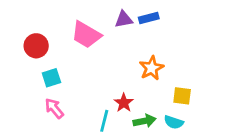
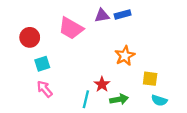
cyan semicircle: (174, 122) -> (159, 100), moved

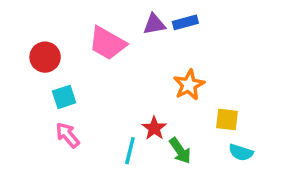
green arrow: (119, 99) -> (180, 151), turned 66

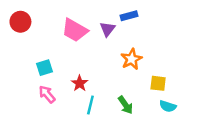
purple triangle: (154, 24) -> (107, 29), moved, turned -42
red circle: (45, 57) -> (20, 22), moved
red star: (154, 128) -> (80, 83), moved

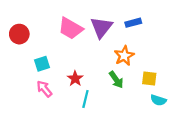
blue rectangle: (129, 16) -> (133, 23), moved
red circle: (20, 22) -> (19, 34), moved
purple triangle: (107, 29) -> (101, 27), size x1.5
green arrow: (125, 105) -> (116, 80), moved

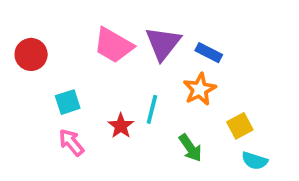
blue rectangle: (133, 23) -> (209, 53), moved, turned 42
yellow square: (149, 79) -> (240, 126), turned -35
green arrow: (116, 80) -> (190, 148), moved
cyan line: (85, 99) -> (152, 109), moved

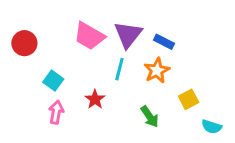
cyan square: (68, 102) -> (53, 81), turned -36
cyan line: (152, 109) -> (119, 69), moved
pink arrow: (71, 142) -> (56, 112), turned 50
cyan semicircle: (255, 161) -> (212, 127), moved

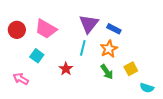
pink trapezoid: (89, 36) -> (46, 29), moved
pink arrow: (56, 112) -> (21, 79), moved, turned -70
green arrow: (150, 117) -> (107, 72), moved

